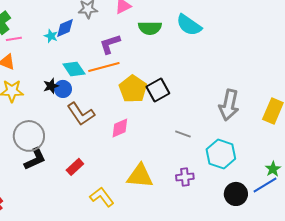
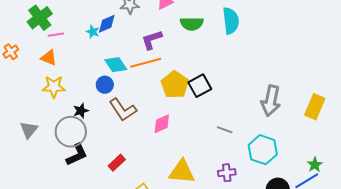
cyan semicircle: (189, 25) -> (231, 21), turned -132
black star: (51, 86) -> (81, 111), moved

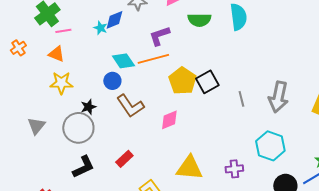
gray line: (225, 130) -> (241, 99), moved, turned 56
black L-shape: (77, 155) -> (83, 167), moved

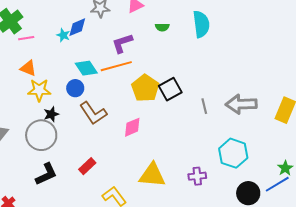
green semicircle: (199, 20) -> (162, 27), size x0.6
orange triangle: (56, 54) -> (28, 68), moved
yellow star: (61, 83) -> (39, 90), moved
gray arrow: (278, 97) -> (241, 104), turned 76

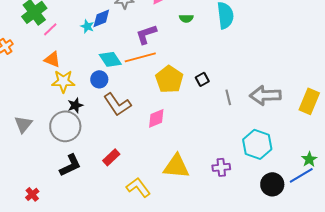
pink line: (26, 38) -> (50, 29), turned -35
black square: (170, 89) -> (202, 79), moved, size x0.6

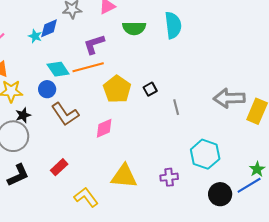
green semicircle: (186, 18) -> (134, 28), size x1.6
gray arrow: (265, 95) -> (229, 98), moved

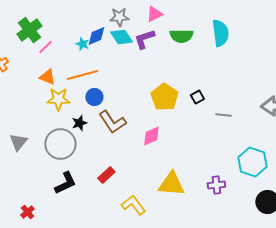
purple L-shape: (94, 44) -> (144, 39), moved
orange line: (88, 67) -> (82, 75), moved
cyan diamond: (58, 69) -> (121, 37), moved
gray line: (176, 107) -> (223, 115), turned -70
black star: (23, 115) -> (79, 123), moved

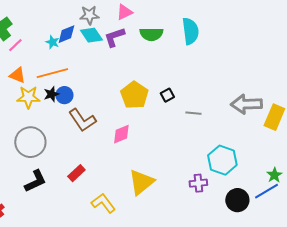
black star: (79, 123) -> (51, 94), moved
yellow triangle: (171, 184) -> (141, 182), turned -44
purple cross: (216, 185) -> (198, 183), moved

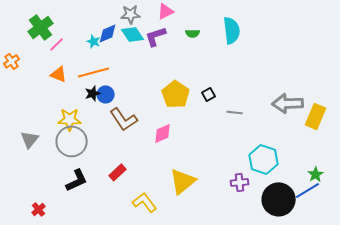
green semicircle: (151, 34) -> (193, 33), size x0.6
yellow star: (28, 97) -> (70, 119), moved
black circle: (237, 200) -> (279, 199), size x1.4

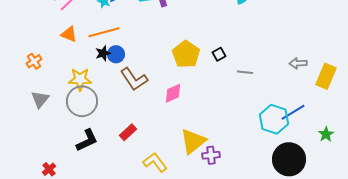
orange cross: (12, 61) -> (34, 61), moved
gray arrow: (288, 103) -> (298, 63), size x0.6
purple cross: (240, 182) -> (211, 155), moved
blue line: (308, 190) -> (293, 112), moved

